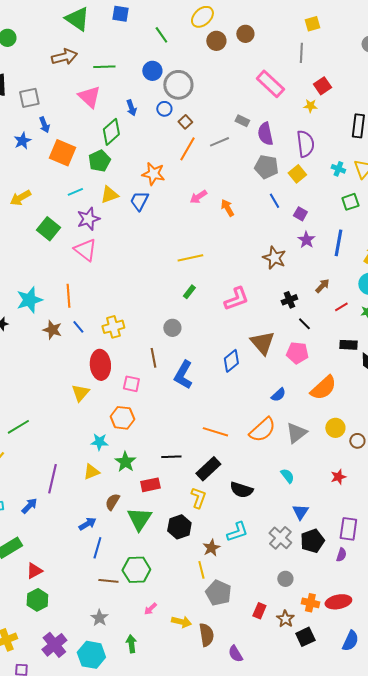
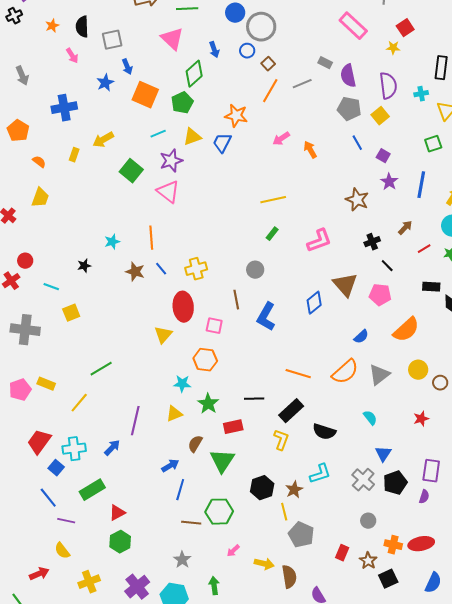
cyan cross: (338, 169) -> (421, 94), moved, turned -32
cyan star: (29, 300) -> (112, 242), size x0.6
black hexagon: (179, 527) -> (262, 488), moved

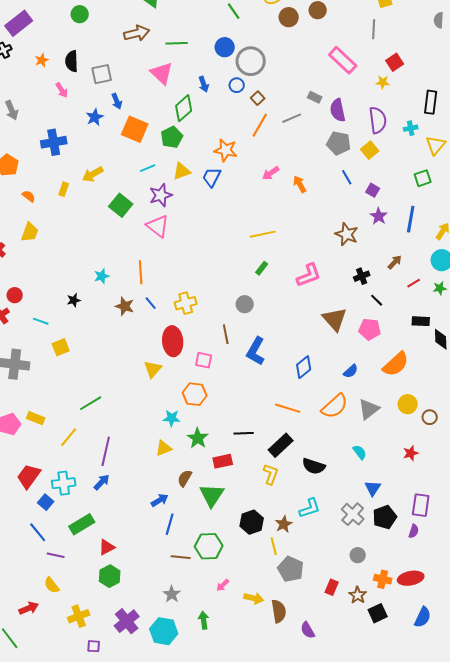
blue diamond: (314, 303) -> (304, 367), moved
purple line: (135, 421) -> (106, 451), moved

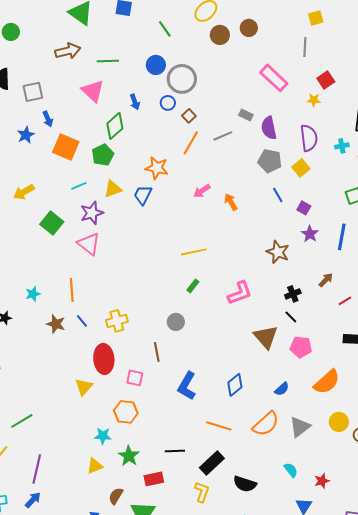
black line: (377, 300) -> (291, 317), moved
blue L-shape: (256, 351) -> (187, 386), moved
red star: (411, 453) -> (322, 481), moved

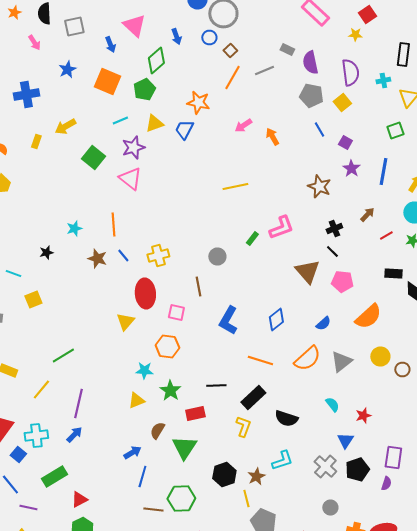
blue arrow: (48, 119) -> (110, 44), moved
green rectangle: (193, 286) -> (252, 238), moved

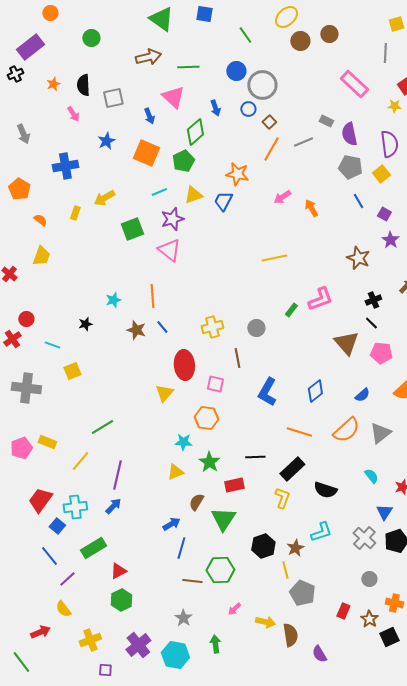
green square: (93, 158) -> (132, 229), turned 30
yellow cross: (158, 256) -> (212, 327), moved
purple line: (28, 508) -> (67, 579), turned -54

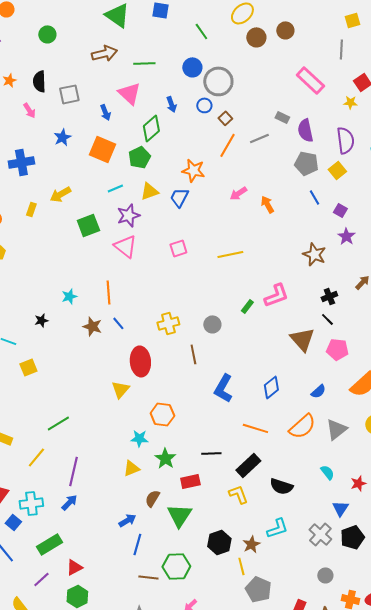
pink square: (215, 384) -> (178, 248), moved, turned -30
yellow L-shape: (282, 498) -> (238, 494), turned -40
purple line: (67, 579) -> (41, 579), moved

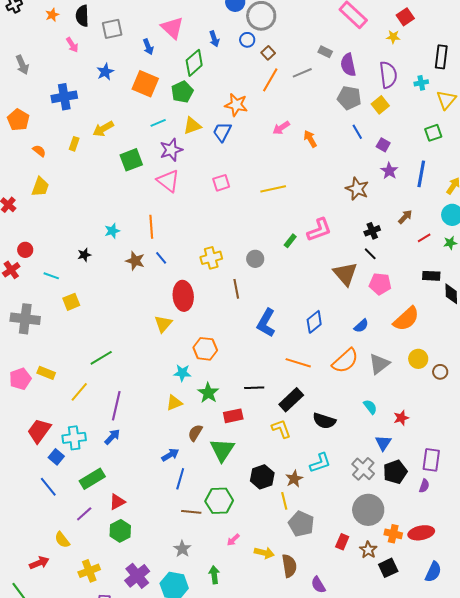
gray circle: (325, 575) -> (368, 510), size x2.0

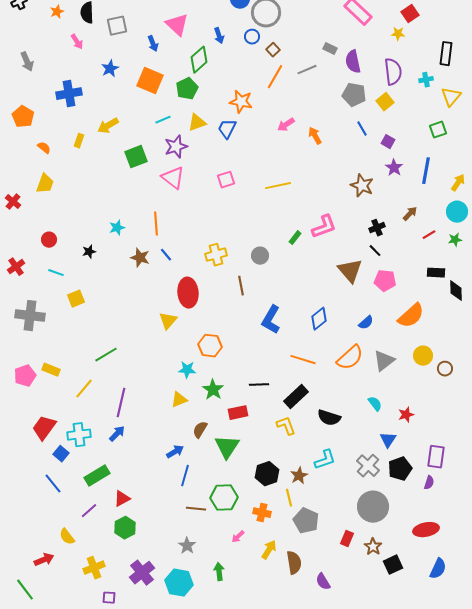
red circle: (25, 250) -> (49, 240), moved
orange cross: (393, 534) -> (262, 513), moved
yellow arrow: (264, 553) -> (269, 550), turned -72

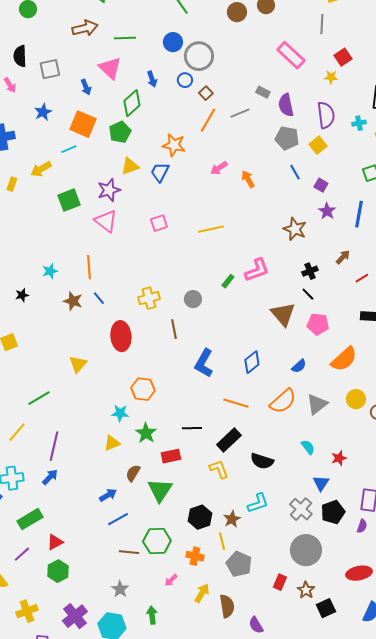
cyan line: (163, 120) -> (69, 149), moved
yellow triangle: (168, 321) -> (78, 364), moved
blue line: (185, 476) -> (118, 519), turned 45

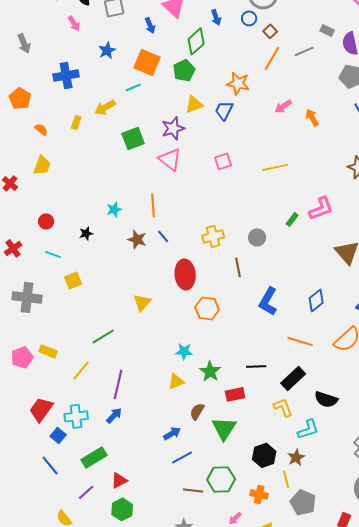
orange hexagon: (143, 389) -> (207, 308), moved
cyan L-shape: (258, 503) -> (308, 429), moved

